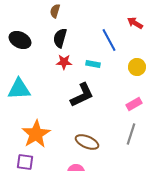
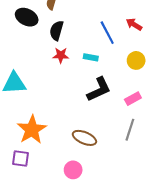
red arrow: (135, 23) -> (134, 24), moved
black ellipse: (20, 40) -> (27, 17), moved
black L-shape: (82, 95) -> (99, 89), moved

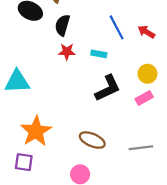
red arrow: (134, 24) -> (146, 32), moved
yellow circle: (136, 60) -> (147, 74), moved
gray line: (130, 130) -> (141, 148), moved, turned 65

